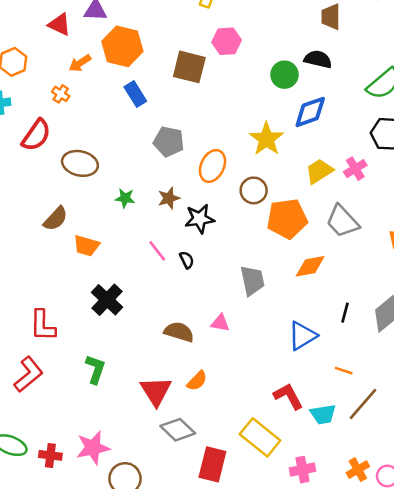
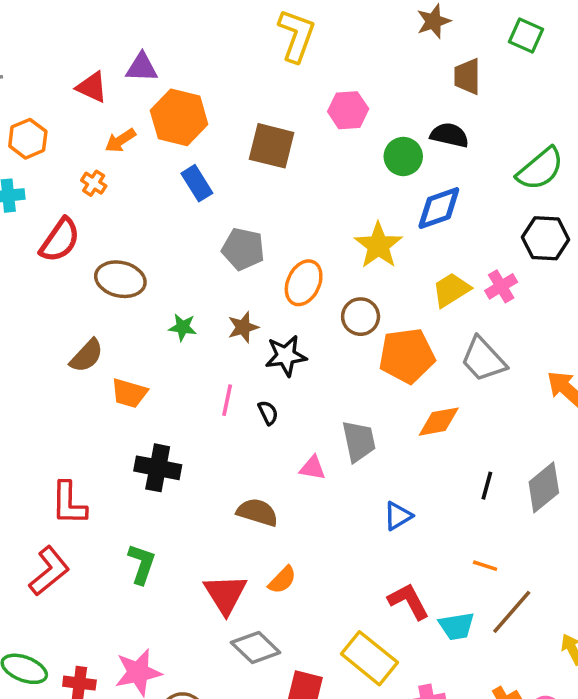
pink hexagon: (227, 41) -> (348, 110), moved
pink line: (157, 251) -> (227, 400), turned 50
black cross: (107, 300) -> (158, 468), turned -32
pink triangle: (220, 323) -> (313, 468), moved
blue triangle: (303, 336) -> (398, 516), moved, size x0.7

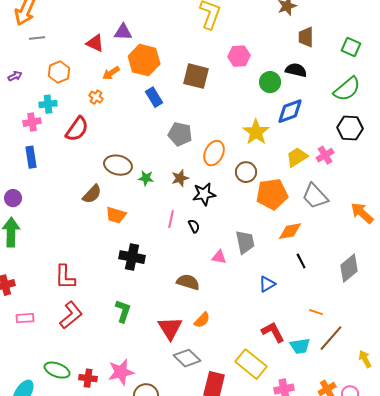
green square: (526, 35) -> (351, 47), moved
brown ellipse: (120, 279) -> (118, 165), moved
black line: (487, 486) -> (301, 261), moved, turned -42
red L-shape: (69, 503) -> (65, 277), moved

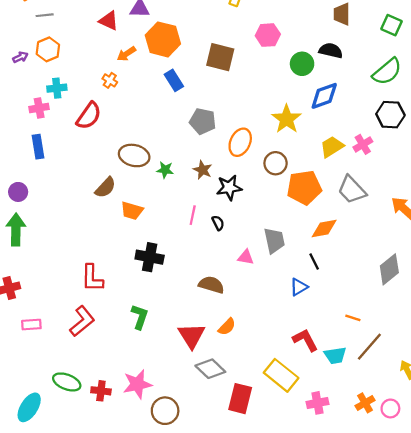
orange hexagon: (59, 72) -> (48, 49), moved
brown star: (180, 178) -> (203, 170), turned -30
black line: (301, 261) -> (314, 262), moved
red L-shape: (65, 277) -> (92, 278), moved

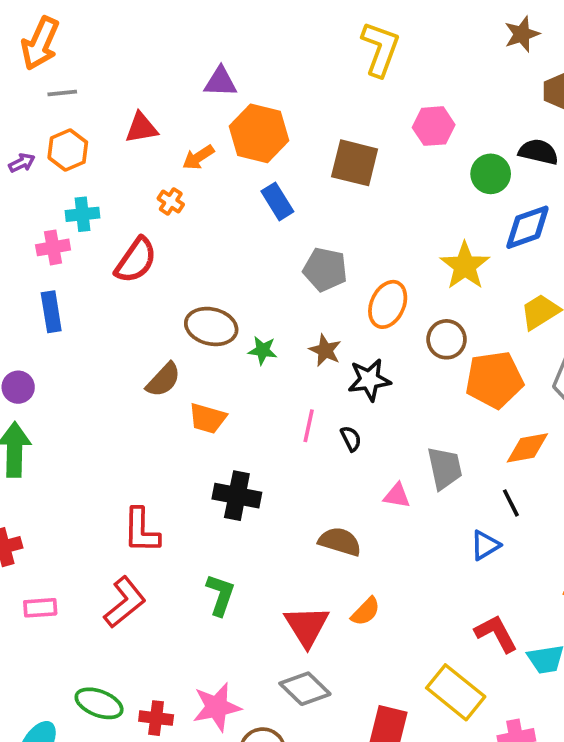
red triangle: (109, 21) -> (141, 128), moved, turned -35
gray diamond: (210, 369) -> (305, 689), moved

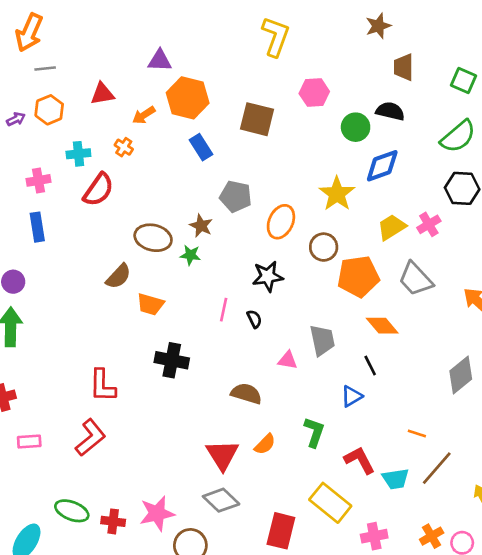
cyan cross: (82, 214) -> (78, 154), moved
brown star: (325, 350) -> (201, 226), moved
orange diamond: (527, 448) -> (382, 326), turned 60
green L-shape: (220, 595) -> (314, 432), moved

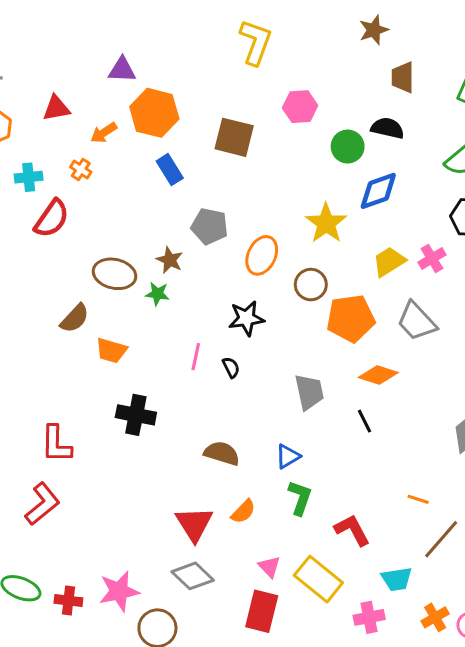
orange diamond: (382, 326) -> (378, 375), turned -32
pink triangle: (288, 360) -> (269, 567), moved, turned 36
blue triangle: (352, 396) -> (288, 456), moved
cyan trapezoid: (396, 479) -> (397, 579), moved

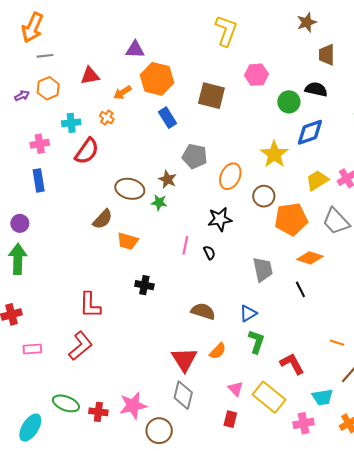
black cross: (136, 415) -> (144, 285), size x0.7
gray diamond: (193, 576) -> (183, 395), turned 60
red rectangle: (262, 611) -> (230, 419), size x0.6

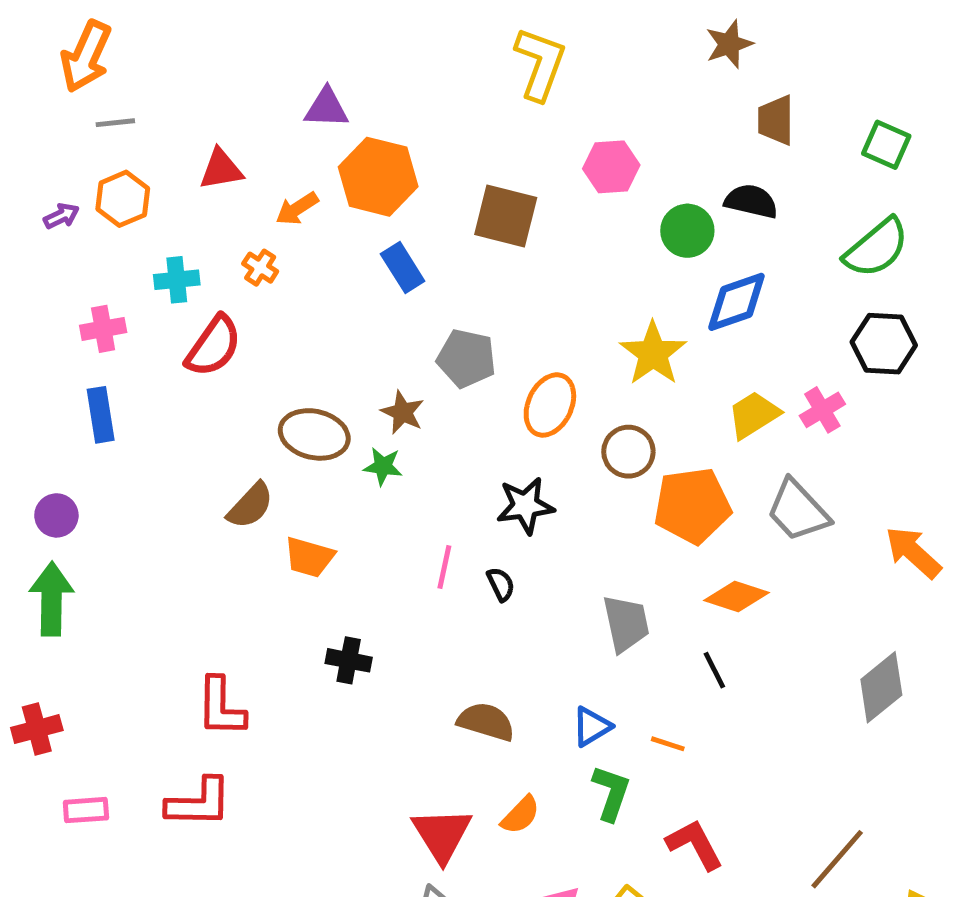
orange line: (337, 343) -> (668, 744), moved
red L-shape: (81, 346) -> (199, 803), turned 40

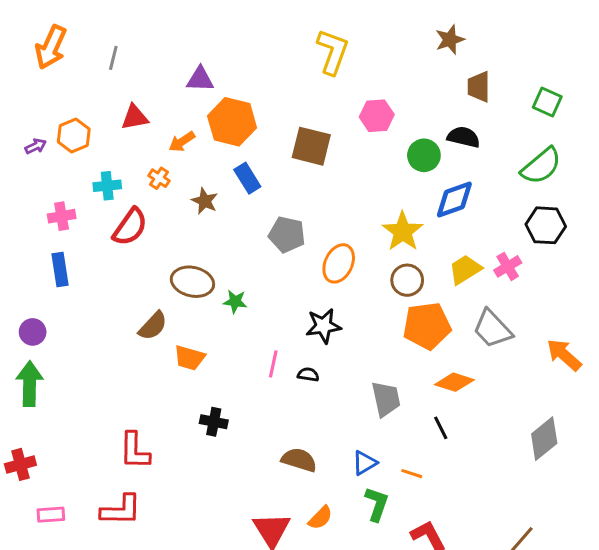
gray line: (115, 123) -> (113, 58), moved, turned -70
brown star: (403, 412) -> (205, 201), moved
brown circle: (628, 452) -> (407, 280), moved
black semicircle: (501, 584) -> (308, 375), turned -55

